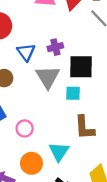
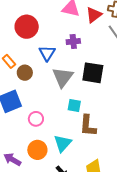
purple cross: (55, 47) -> (73, 41), moved
cyan square: (73, 93) -> (74, 106), moved

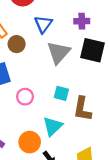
purple cross: (73, 41) -> (82, 21), moved
cyan square: (74, 106) -> (61, 93), moved
orange circle: (37, 150) -> (30, 142), moved

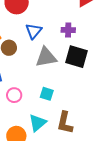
gray triangle: (58, 53) -> (46, 57), turned 35
brown L-shape: (82, 109) -> (65, 123), moved

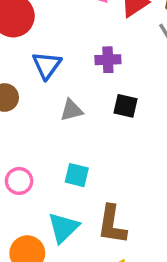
gray triangle: (46, 57) -> (71, 110), size x0.6
black square: (77, 57) -> (125, 106), size x0.6

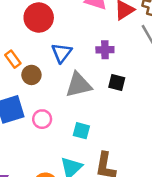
gray triangle: (71, 110) -> (79, 85), size x1.6
pink circle: (19, 181) -> (42, 119), moved

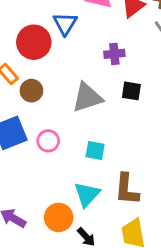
red circle: (39, 18) -> (34, 42), moved
blue triangle: (62, 53) -> (65, 24), moved

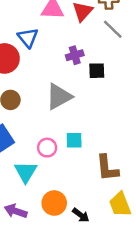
black square: (131, 91) -> (97, 71), moved
pink circle: (48, 141) -> (47, 148), moved
cyan triangle: (87, 194) -> (26, 172), moved

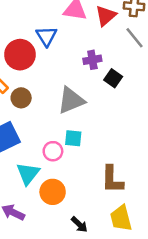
black square: (97, 71) -> (113, 78), turned 30
cyan square: (74, 140) -> (73, 138), moved
orange circle: (54, 203) -> (53, 192), moved

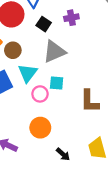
black square: (113, 78) -> (44, 24), moved
cyan triangle: (28, 174) -> (28, 73), moved
brown L-shape: (112, 179) -> (89, 101), moved

